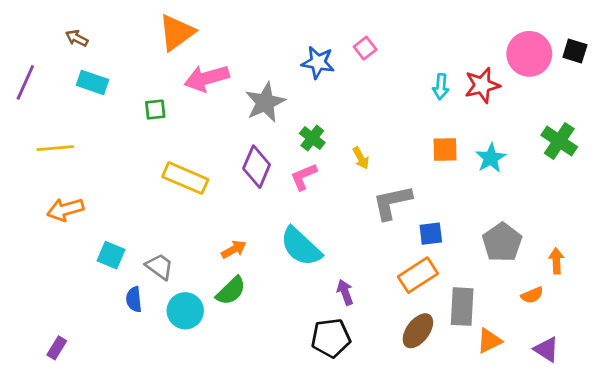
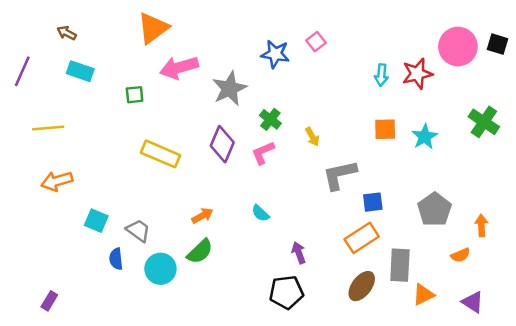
cyan semicircle: (301, 247) -> (260, 213), size x0.5

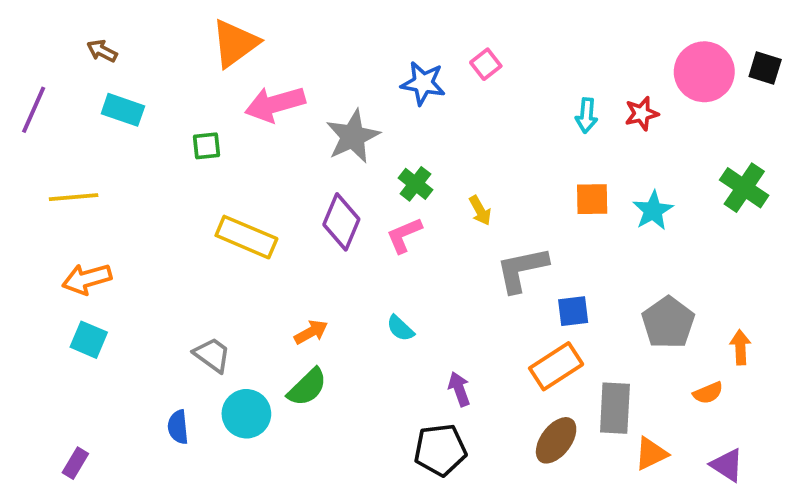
red star: (417, 74) -> (642, 114), size x0.7
cyan square: (96, 221) -> (89, 340), moved
blue semicircle: (116, 259) -> (178, 427), moved

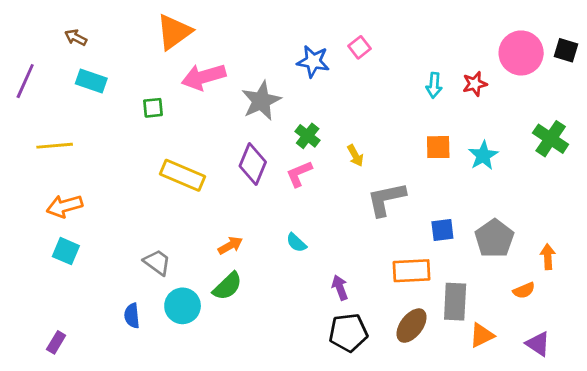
blue square: (573, 311) -> (442, 230), moved
orange rectangle: (556, 366) -> (412, 271), turned 30
black pentagon: (440, 450) -> (348, 333), moved

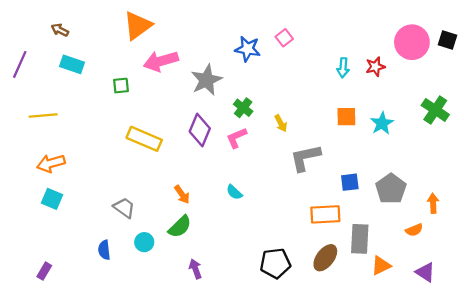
orange arrow: (230, 245) -> (182, 194), turned 84
purple arrow: (340, 288) -> (195, 269), moved
cyan circle: (183, 306) -> (144, 242), size x0.7

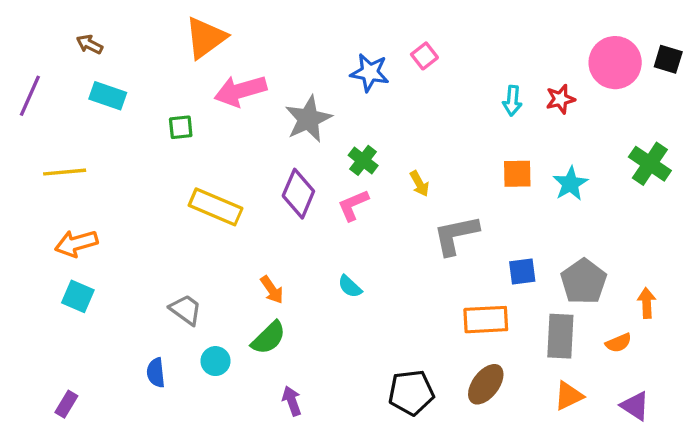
gray rectangle: (360, 239) -> (560, 336), moved

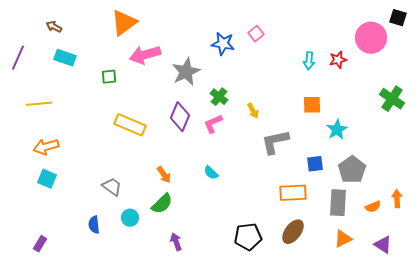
black square: (668, 59) -> (398, 18), moved
cyan star: (570, 184) -> (337, 130), moved
orange arrow: (647, 303) -> (397, 199), moved

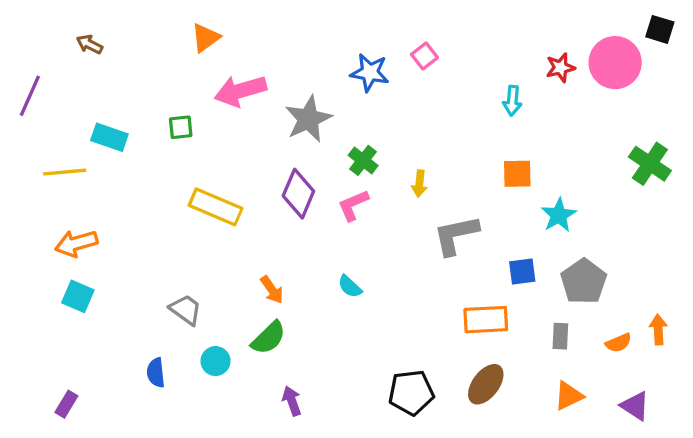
orange triangle: (124, 23) -> (206, 38), size x0.7
cyan rectangle: (65, 58) -> (109, 137), moved
red star: (338, 60) -> (560, 68), moved
yellow arrow: (253, 111) -> (419, 184), turned 35
gray rectangle: (338, 203) -> (560, 336), size x0.6

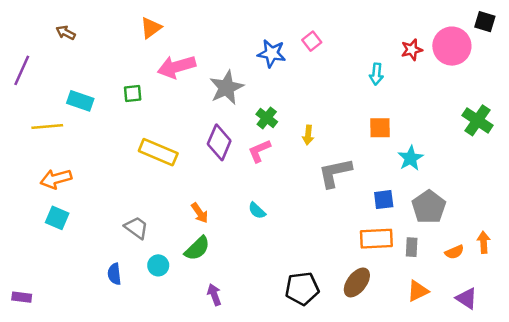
orange rectangle: (486, 320) -> (376, 239), moved
purple rectangle: (66, 404) -> (22, 297), moved, turned 66

